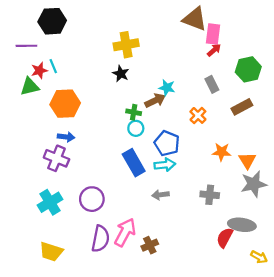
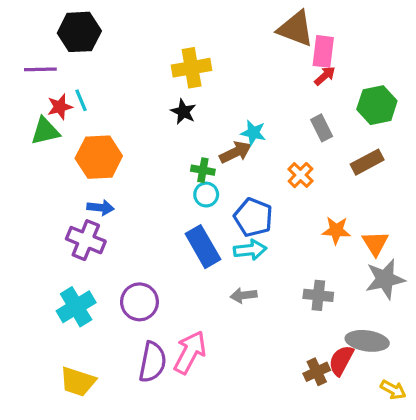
brown cross: (150, 245) -> (317, 372), moved

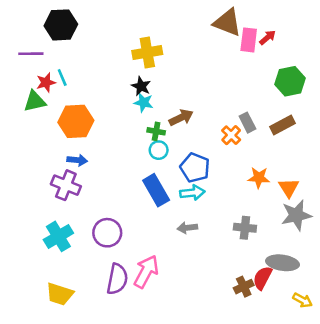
red arrow: (325, 76) -> (267, 37), moved
gray rectangle: (322, 128) -> (247, 123), moved
cyan star: (253, 133) -> (144, 103), moved

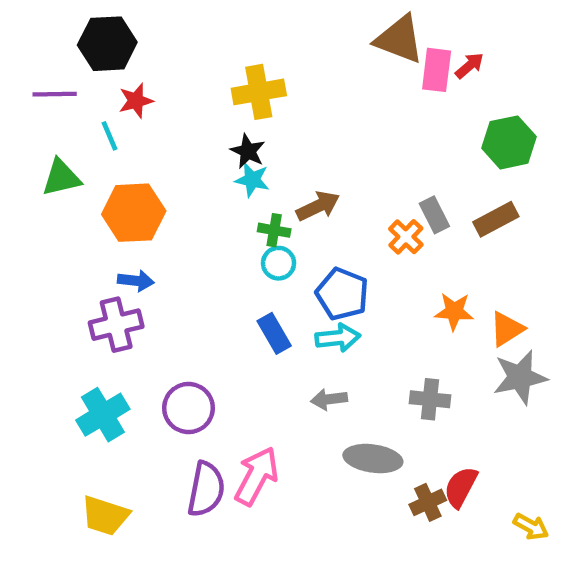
red star: (46, 83) -> (136, 101), moved
purple cross: (66, 185) -> (116, 325), turned -36
orange triangle: (289, 188) -> (507, 329), turned 30
blue rectangle: (156, 190) -> (274, 333), size x0.7
gray ellipse: (283, 263) -> (373, 459), moved

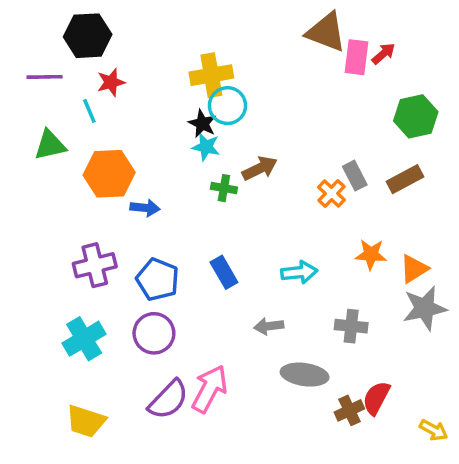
cyan circle: (279, 263) -> (227, 106), moved, size x1.4
blue arrow: (136, 281) -> (145, 208), moved
blue pentagon: (342, 294) -> (158, 280), moved
cyan arrow: (338, 338) -> (299, 272), moved
purple semicircle: (206, 489) -> (168, 400), turned 33

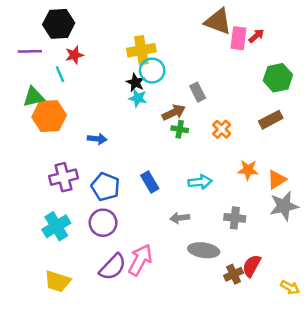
orange hexagon: (109, 174) -> (49, 116), moved
gray rectangle: (355, 176) -> (198, 92), moved
green cross: (224, 188) -> (180, 129), moved

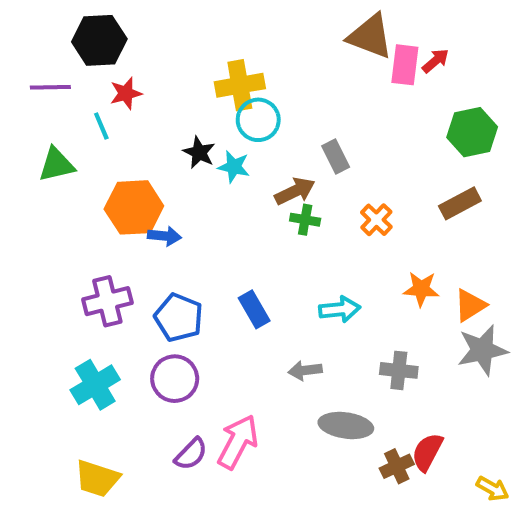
black star: (135, 83) -> (199, 152), moved
orange hexagon: (49, 116) -> (134, 207), moved
purple semicircle: (113, 267) -> (191, 454), size x0.7

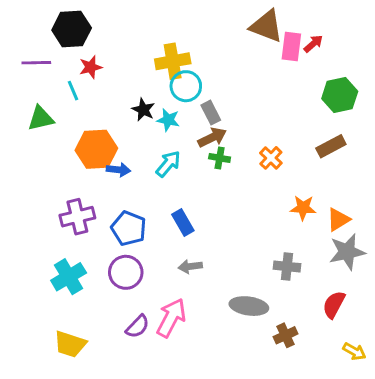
gray rectangle: (336, 157) -> (211, 113), moved
cyan arrow: (340, 309) -> (168, 164), moved, turned -44
gray arrow: (305, 370) -> (190, 266), moved
red semicircle: (427, 452) -> (334, 305), moved

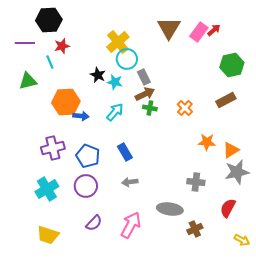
brown triangle: (266, 26) -> (169, 28), moved, turned 40
pink rectangle: (291, 47) -> (199, 32), turned 30
yellow cross: (173, 61) -> (118, 42), turned -30
pink arrow: (171, 318) -> (131, 225), moved

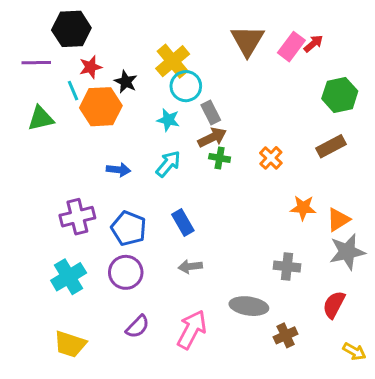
black star: (98, 75) -> (126, 82), moved
orange hexagon: (66, 102) -> (101, 107), moved

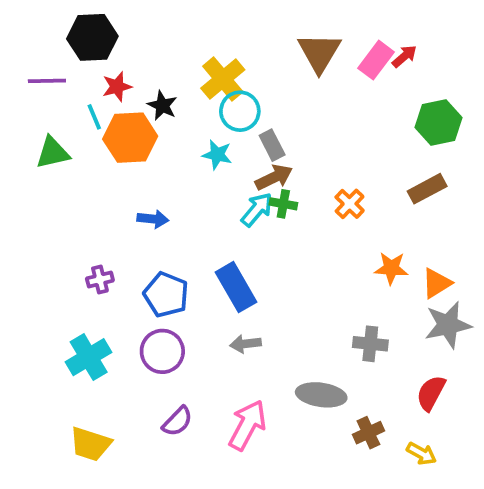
cyan arrow: (168, 164) -> (257, 210), moved
purple cross: (77, 217) -> (100, 279), size x0.6
blue rectangle: (183, 222) -> (236, 287), size x1.4
yellow arrow: (354, 352) -> (421, 453), moved

